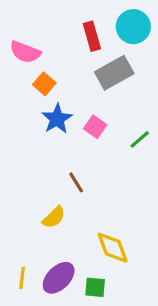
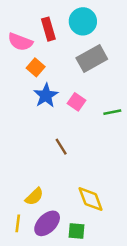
cyan circle: (133, 27) -> (83, 21), moved
red rectangle: (92, 36) -> (48, 29), moved
green line: (140, 139) -> (112, 112), turned 30
yellow semicircle: (54, 217) -> (34, 197), moved

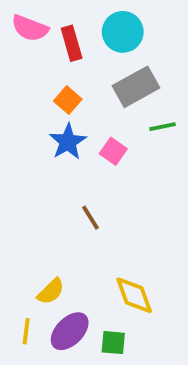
pink semicircle: (20, 42) -> (30, 28), moved
orange square: (36, 67) -> (68, 100), moved
green line: (112, 112) -> (162, 127), moved

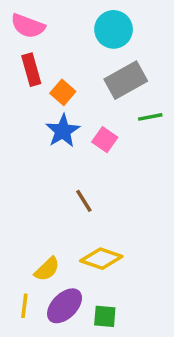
red rectangle: (72, 43) -> (31, 70), moved
yellow diamond: (134, 295) -> (101, 259), moved, turned -51

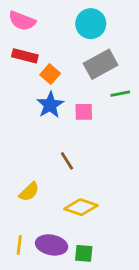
red rectangle: (31, 70) -> (25, 56), turned -60
pink square: (105, 140) -> (84, 112), turned -36
yellow semicircle: (47, 269) -> (29, 192), moved
purple ellipse: (65, 306) -> (52, 245), turned 56

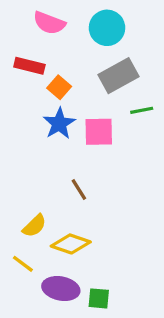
pink semicircle: (22, 21) -> (49, 23), moved
pink square: (84, 112) -> (99, 132), size x1.4
yellow diamond: (81, 207) -> (71, 244), moved
yellow line: (19, 245) -> (23, 264), moved, turned -60

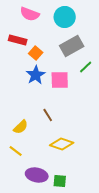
green line: (142, 110) -> (86, 67), turned -32
yellow semicircle: (34, 226) -> (21, 127), moved
yellow diamond: (71, 244) -> (62, 144), moved
yellow line: (23, 264) -> (16, 151), moved

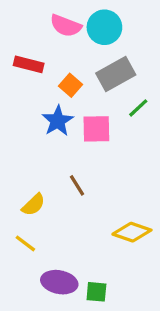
pink semicircle: (30, 14) -> (66, 26), moved
orange square: (36, 53) -> (71, 85), moved
yellow diamond: (62, 144) -> (132, 232), moved

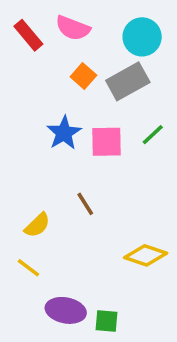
cyan circle: (104, 27) -> (142, 37), moved
red rectangle: (29, 64) -> (28, 35), moved, turned 36
orange square: (71, 85) -> (83, 76), moved
green line: (138, 108) -> (153, 135), moved

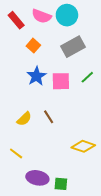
cyan circle: (142, 37) -> (67, 15), moved
orange square: (83, 76) -> (33, 46), moved
yellow semicircle: (37, 225) -> (24, 119), moved

